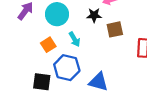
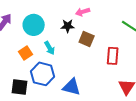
brown square: (115, 29) -> (87, 39), turned 35

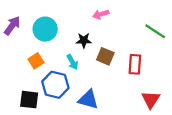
black star: (68, 26) -> (84, 40), moved
brown square: (87, 39) -> (105, 56), moved
cyan arrow: (50, 48) -> (72, 62), moved

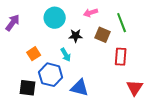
cyan circle: (45, 29) -> (55, 18), moved
green line: (155, 31) -> (122, 23), moved, turned 36
brown square: (105, 56) -> (103, 35), moved

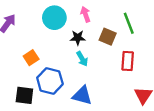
pink arrow: (91, 13) -> (85, 14), moved, turned 88
cyan arrow: (66, 55) -> (82, 59), moved

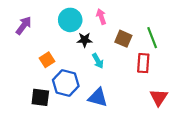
green line: (129, 23) -> (152, 38), moved
black star: (78, 38) -> (85, 40), moved

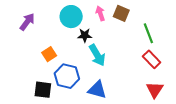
brown square: (123, 39) -> (121, 13), moved
cyan arrow: (98, 61) -> (97, 55), size x1.5
red rectangle: (143, 63) -> (152, 59), moved, turned -48

